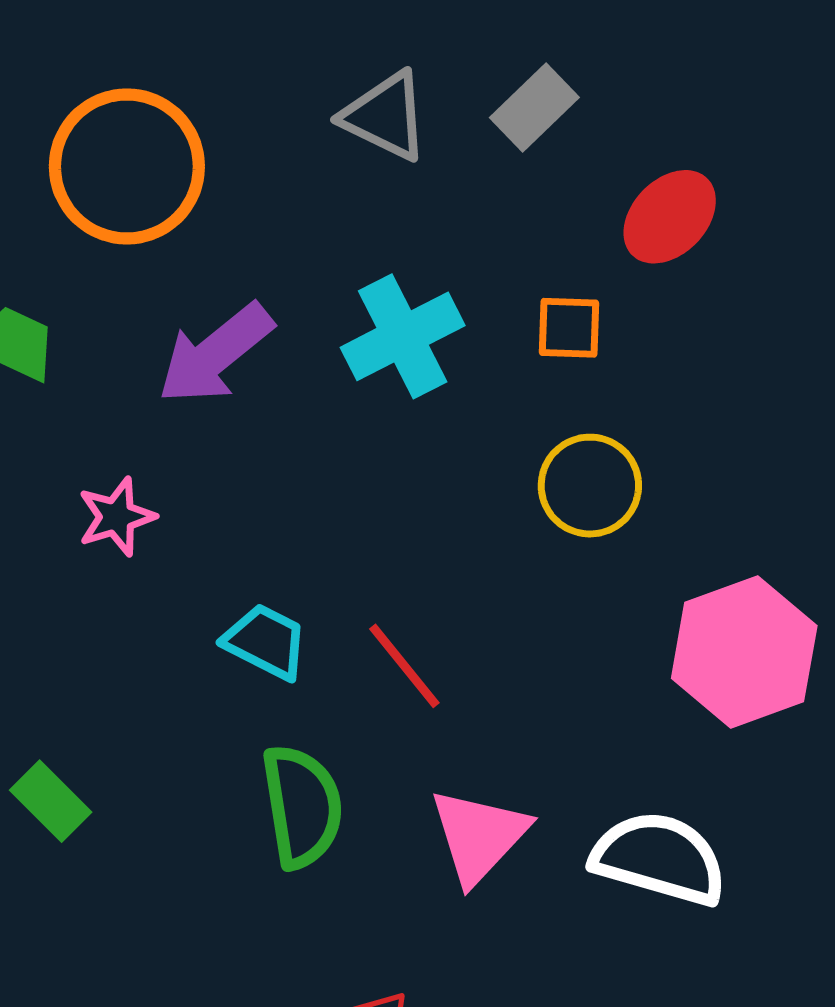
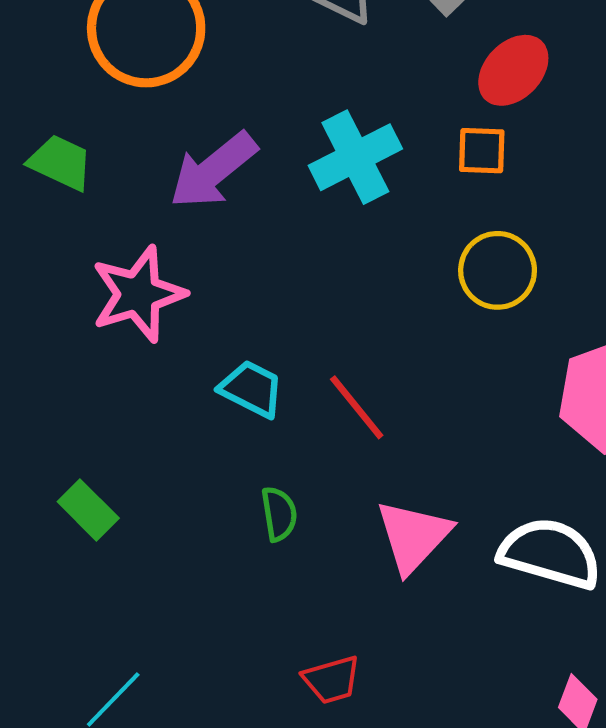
red ellipse: (670, 217) -> (513, 70), moved
pink star: (116, 517) -> (138, 294), size x1.6
green semicircle: (302, 806) -> (279, 514), size x0.6

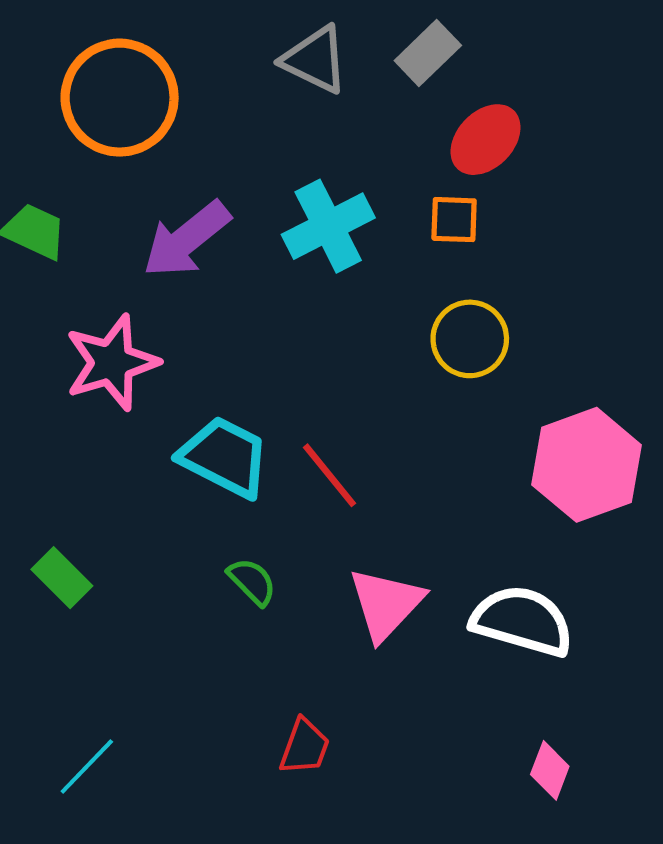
cyan trapezoid: (251, 389) -> (225, 457), size x1.4
green semicircle: (279, 514) -> (252, 582), turned -36
red trapezoid: (332, 680) -> (305, 747), turned -54

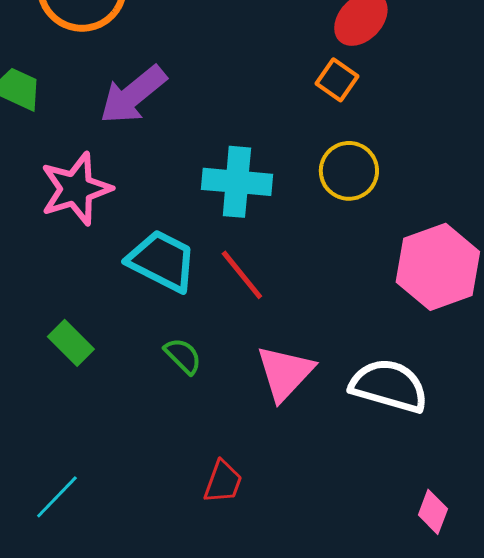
orange square: (454, 220) -> (337, 80), turned 33
cyan cross: (328, 226) -> (237, 182), moved, turned 32
green rectangle: (62, 578) -> (71, 343), moved
pink diamond: (550, 770) -> (433, 512), moved

